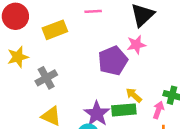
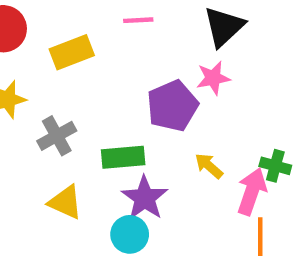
green rectangle: (124, 110) -> (123, 157), moved
pink arrow: (158, 110) -> (252, 192), size x1.5

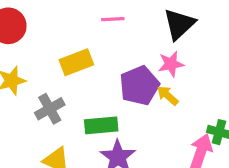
yellow rectangle: (72, 52) -> (76, 62), moved
yellow arrow: (209, 166) -> (168, 96), moved

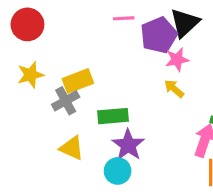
yellow rectangle: (76, 62) -> (78, 81), moved
purple pentagon: (139, 86) -> (159, 35), moved

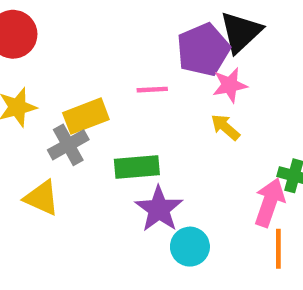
pink line: (124, 18) -> (152, 90), moved
yellow triangle: (72, 148) -> (42, 198), moved
cyan circle: (118, 171) -> (190, 247), moved

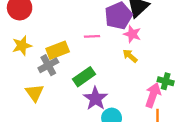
pink star: (230, 85) -> (132, 34), turned 30
green rectangle: (137, 167) -> (84, 77), turned -30
yellow triangle: (42, 198) -> (35, 93), turned 30

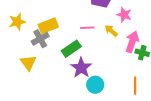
pink star: (132, 34) -> (124, 15), moved
pink line: (92, 36) -> (87, 28), moved
pink arrow: (153, 95) -> (132, 42), moved

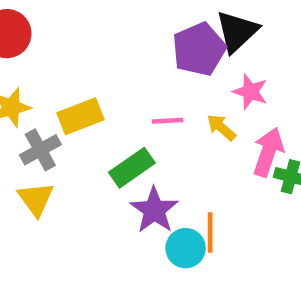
gray cross: (40, 39) -> (40, 150), moved
orange line: (135, 86) -> (210, 232), moved

